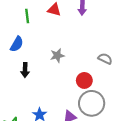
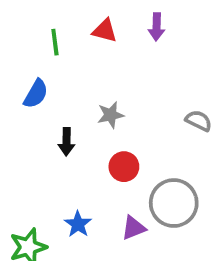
black arrow: (25, 70) -> (66, 142), moved
red circle: (84, 80) -> (124, 167), moved

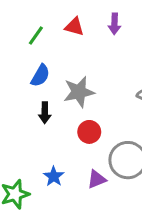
green line: (55, 42) -> (36, 36), turned 42
blue semicircle: (36, 94) -> (40, 76), moved
gray star: (111, 115) -> (79, 92), size x1.5

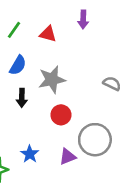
red triangle: (74, 27) -> (48, 34), moved

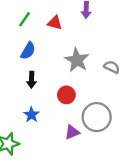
gray star: (52, 80) -> (77, 60), moved, turned -30
blue star: (30, 154) -> (31, 115), moved

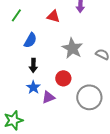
green line: (25, 19) -> (16, 15), moved
blue star: (31, 115) -> (33, 87), moved
purple triangle: (72, 132) -> (48, 97), moved

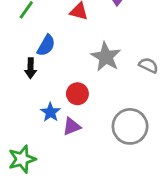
black arrow: (33, 65) -> (31, 68), moved
red circle: (63, 78) -> (77, 94), moved

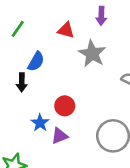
gray star: (106, 57) -> (92, 54), moved

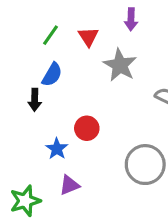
green line: (18, 29) -> (50, 35), moved
red triangle: (66, 30) -> (88, 37), turned 42
purple triangle: (60, 136) -> (69, 185), moved

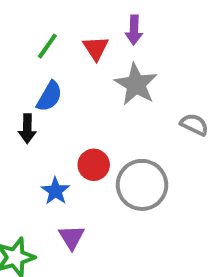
purple arrow: (131, 19) -> (134, 30), moved
gray circle: (145, 165) -> (142, 185), moved
purple triangle: (69, 185) -> (72, 237), turned -40

